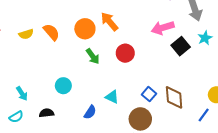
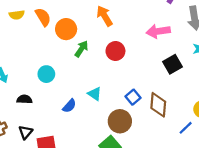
orange circle: (85, 29) -> (66, 29), moved
black square: (181, 46) -> (173, 64), moved
green arrow: (93, 56) -> (81, 49), turned -119

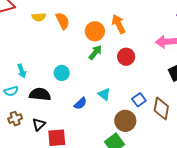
orange circle: (66, 29) -> (95, 31), moved
black semicircle: (24, 99) -> (40, 94), size x1.5

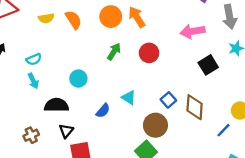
orange circle: (95, 31) -> (111, 17), moved
cyan semicircle: (11, 91) -> (34, 59), moved
black triangle: (39, 124) -> (66, 131), moved

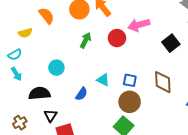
yellow semicircle: (46, 18) -> (25, 33), moved
pink arrow: (193, 31) -> (139, 25), moved
blue square: (168, 100) -> (130, 80), moved, turned -32

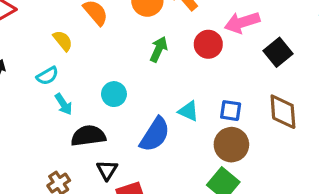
yellow semicircle: (25, 33) -> (63, 41), turned -112
black square: (171, 43) -> (278, 52), moved
cyan arrow: (16, 74) -> (64, 104), moved
blue semicircle: (81, 94) -> (155, 135), size x1.6

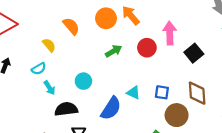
pink arrow: (242, 22) -> (170, 33), turned 105
green arrow: (159, 49) -> (114, 51), turned 35
brown circle: (231, 145) -> (177, 115), moved

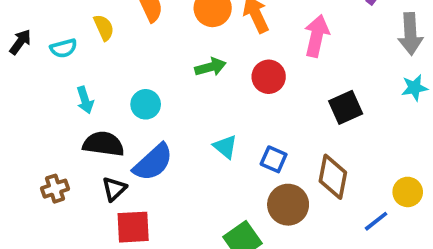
pink arrow: (170, 33) -> (317, 36), moved
cyan semicircle: (39, 69) -> (64, 48), moved
blue semicircle: (111, 108) -> (153, 162), moved

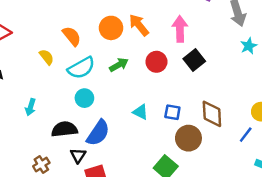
cyan semicircle: (64, 48) -> (81, 68), moved, size x1.6
cyan arrow: (85, 100) -> (31, 107), moved, turned 49
black square: (346, 107) -> (194, 60), moved

